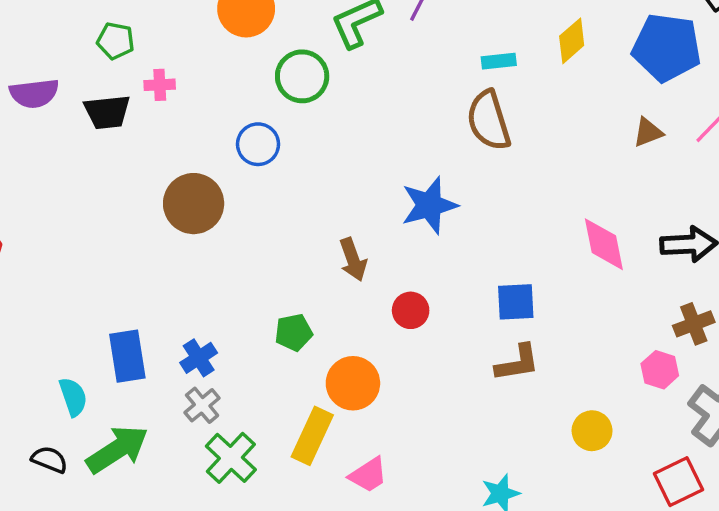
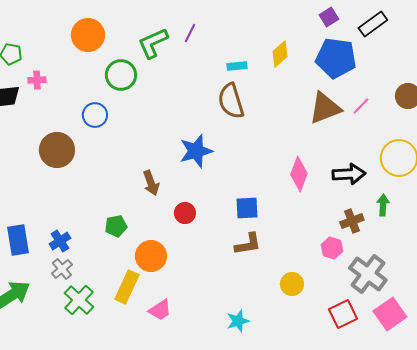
brown triangle: (648, 132) -> (325, 108), size x1.8
pink diamond: (604, 244) -> (299, 174), turned 32

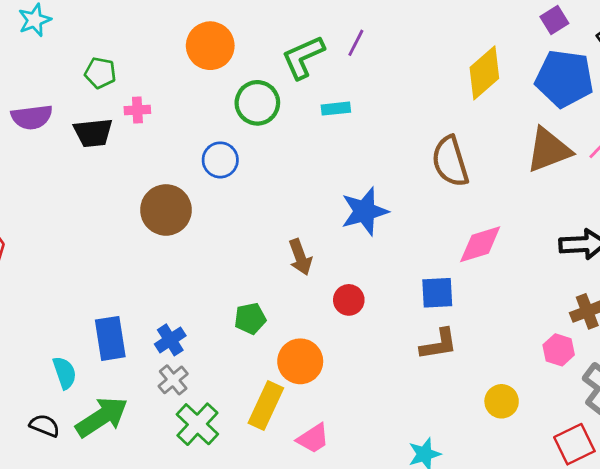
yellow diamond: (280, 54) -> (484, 73), size x1.4
cyan rectangle: (237, 66) -> (336, 109), moved
brown semicircle: (231, 101) -> (450, 161), moved
pink diamond: (299, 174) -> (480, 244), moved, turned 52

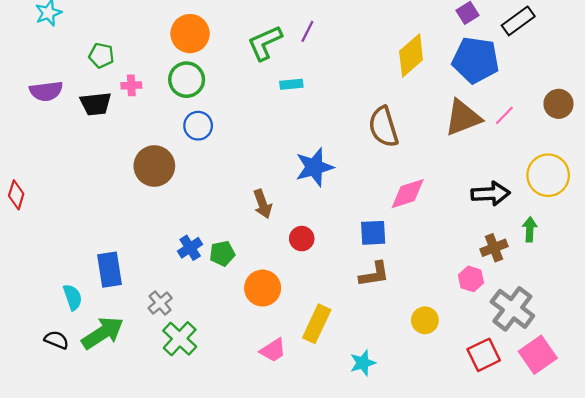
green circle: (257, 103) -> (187, 80), moved
blue cross: (170, 340) -> (190, 248), moved
yellow rectangle: (266, 406) -> (317, 324), moved

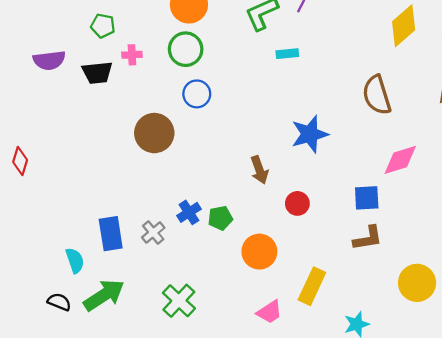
gray cross: (160, 303) -> (153, 233), moved
yellow circle: (425, 320) -> (417, 283), size x1.4

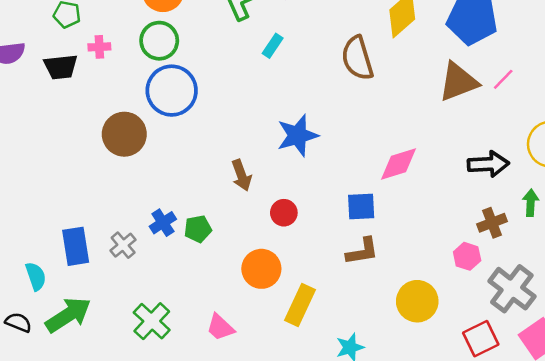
cyan rectangle: (287, 54) -> (273, 46), turned -50
blue circle: (197, 94) -> (172, 91), size x1.6
brown semicircle: (377, 95) -> (357, 58), moved
orange circle: (259, 252) -> (261, 269), moved
pink trapezoid: (269, 312) -> (220, 327), moved, turned 76

